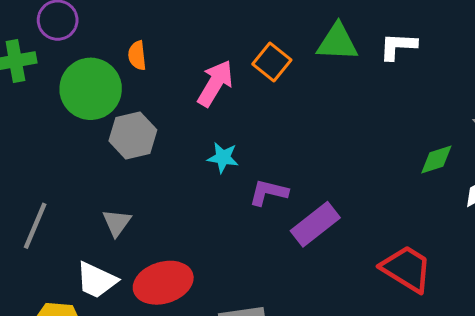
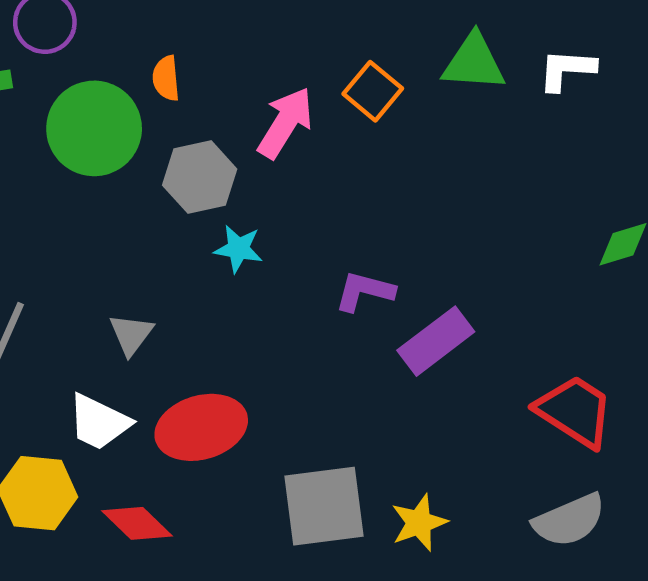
gray hexagon: (133, 135) -> (200, 177), moved
cyan star: (223, 158) -> (238, 249), moved

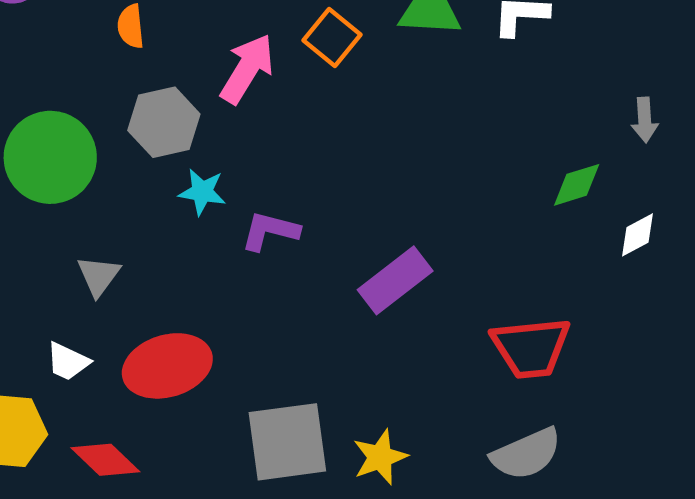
green circle: (94, 128) -> (50, 157), moved
purple L-shape: (365, 291) -> (270, 231), moved
red trapezoid: (575, 411) -> (531, 348), turned 142
white trapezoid: (99, 422) -> (68, 361), size x0.7

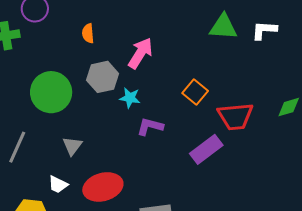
orange square: (332, 38) -> (195, 92), moved
cyan star: (202, 192) -> (130, 98), moved
red trapezoid: (531, 348) -> (235, 116), moved

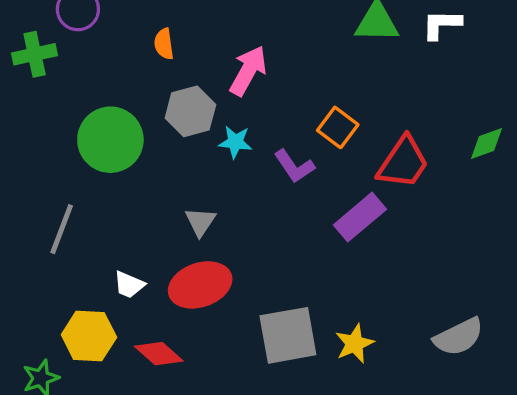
red trapezoid: (235, 116) -> (403, 163), turned -48
purple L-shape: (150, 126) -> (294, 166), moved, turned -136
gray triangle: (72, 146) -> (200, 222), moved

